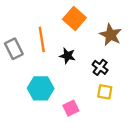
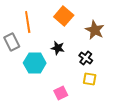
orange line: (42, 39) -> (28, 22), moved
cyan hexagon: (41, 88) -> (35, 63), moved

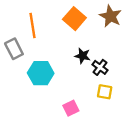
brown star: (95, 30) -> (110, 16), moved
black star: (58, 48) -> (83, 56), moved

